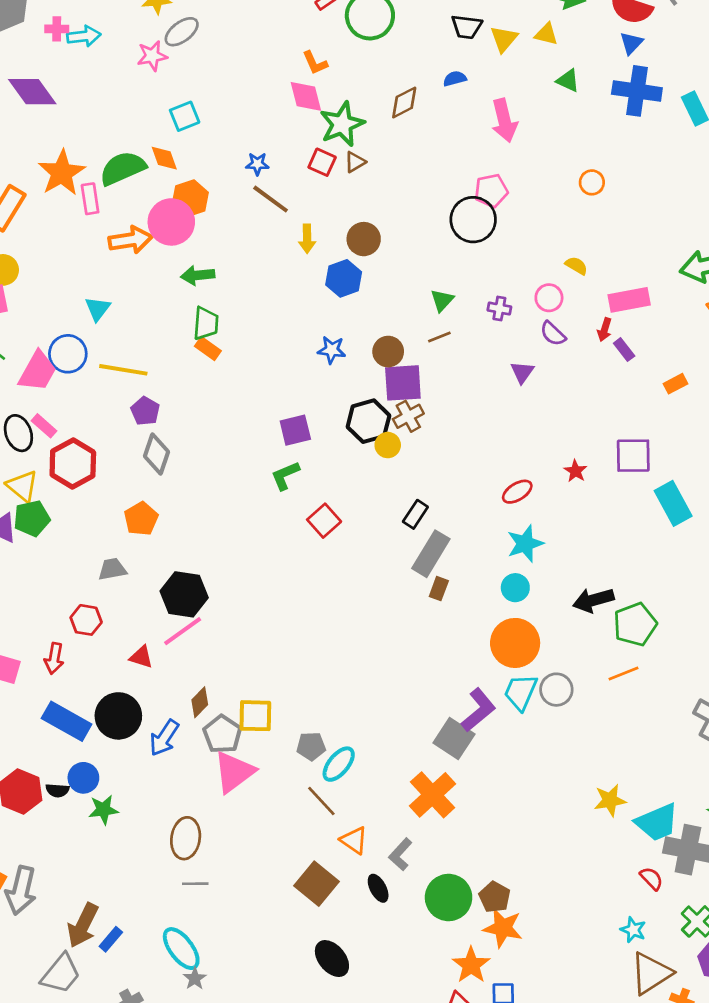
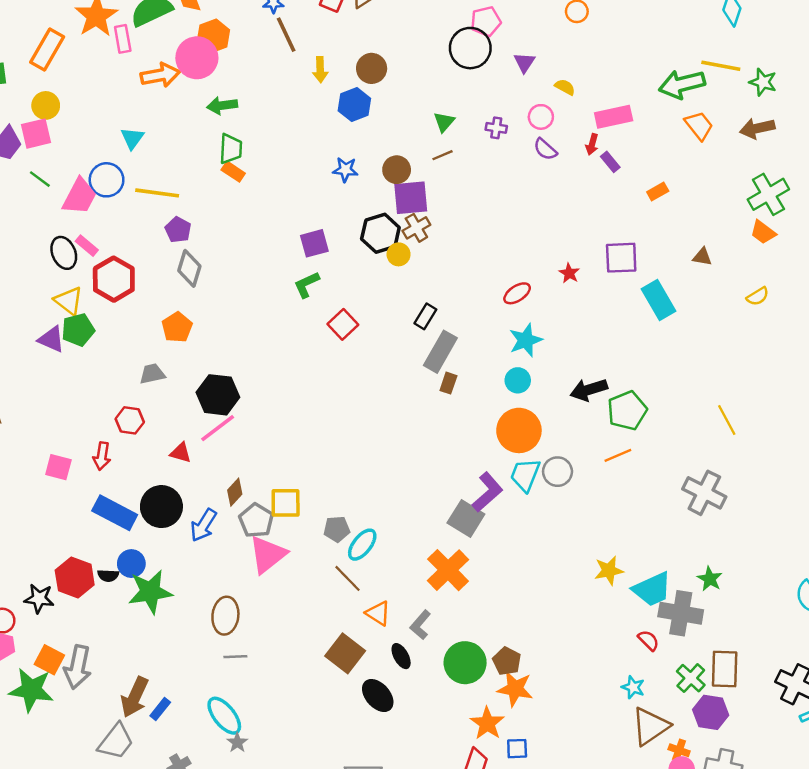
brown line: (271, 199) -> (286, 35), turned 30
purple triangle: (522, 372) -> (524, 63), moved
green star: (103, 810) -> (150, 592), size x1.6
black ellipse: (332, 959) -> (378, 695), moved

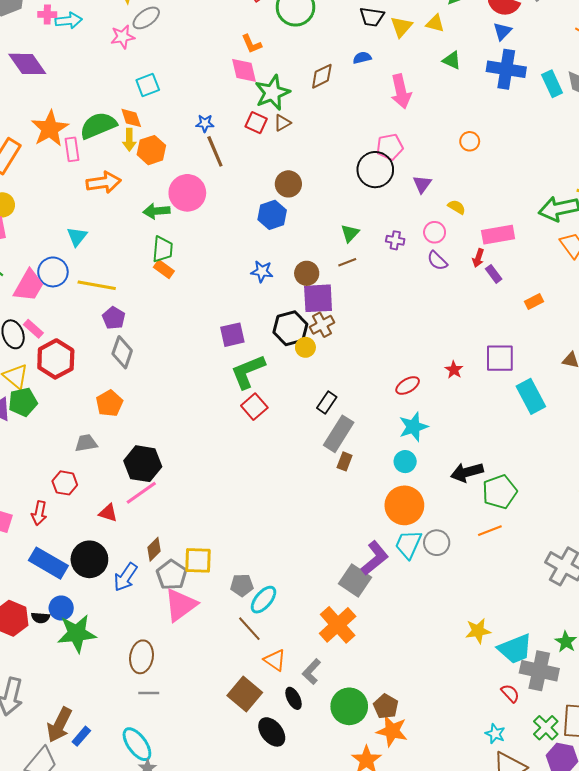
pink circle: (197, 58) -> (187, 193), moved
yellow arrow: (320, 70) -> (129, 140), moved
green L-shape: (307, 285) -> (248, 372), moved, size x1.5

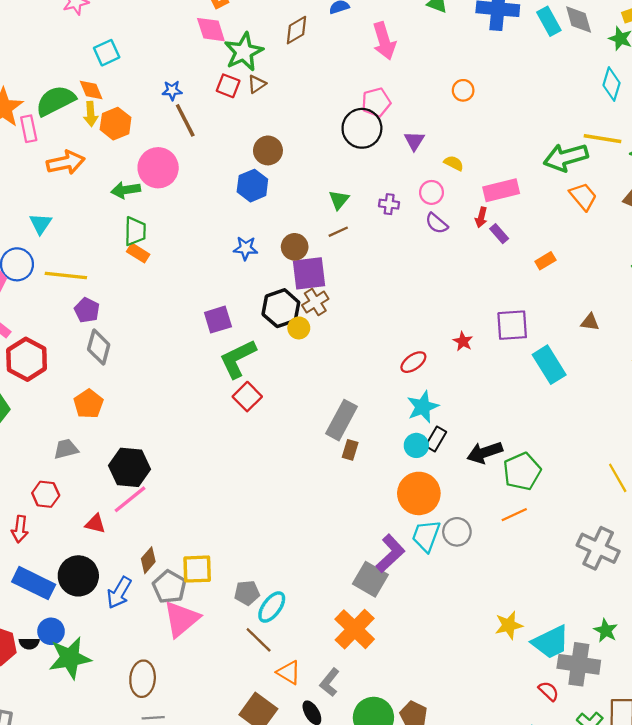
black rectangle: (327, 402) -> (436, 439), moved

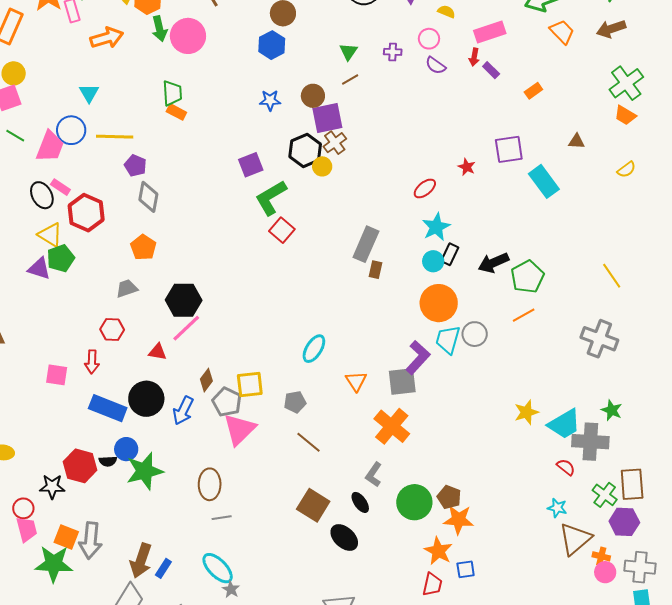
green arrow: (126, 190) -> (159, 29), moved, turned -90
gray square: (370, 579) -> (402, 382), turned -32
cyan ellipse: (272, 607) -> (314, 349), moved
orange triangle: (289, 672) -> (356, 381), moved, turned 30

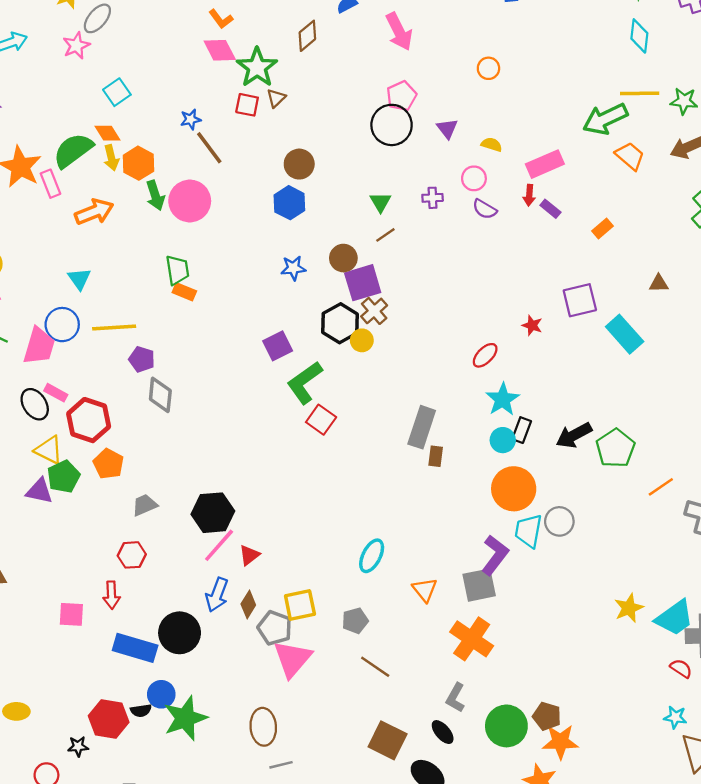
orange pentagon: (143, 247) -> (108, 464), moved
orange line: (524, 315) -> (661, 487), moved
red triangle: (158, 352) -> (249, 555), moved, turned -42
blue arrow: (183, 411) -> (217, 595), moved
black star: (52, 487) -> (78, 746), size x0.7

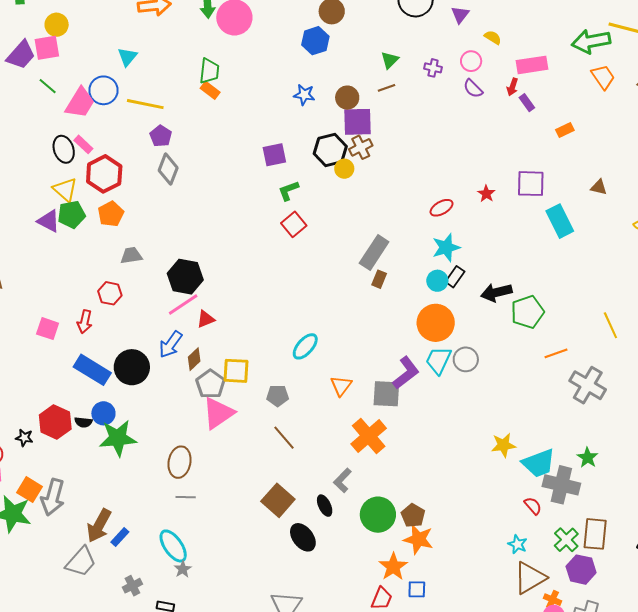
green L-shape: (305, 383) -> (288, 191), size x0.6

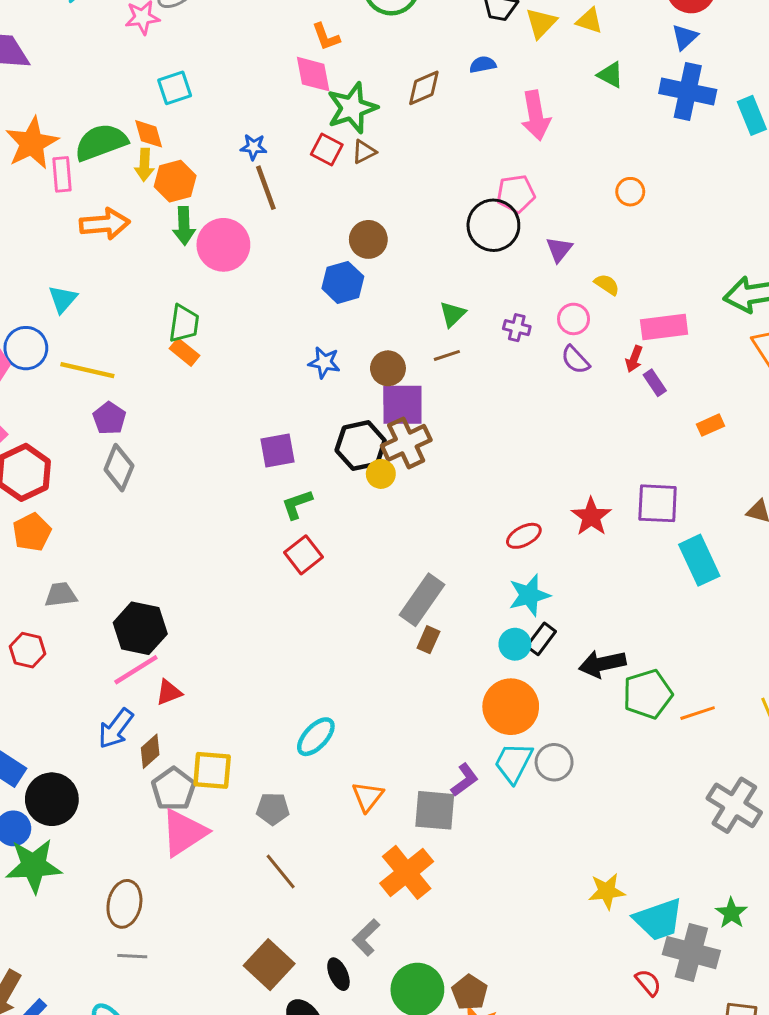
brown cross: (361, 147) -> (406, 443), size x1.4
red star: (486, 194) -> (591, 517), size x1.5
orange line: (556, 353) -> (698, 713), moved
black circle: (132, 367) -> (52, 799), moved
purple L-shape: (406, 373) -> (465, 780), size x0.7

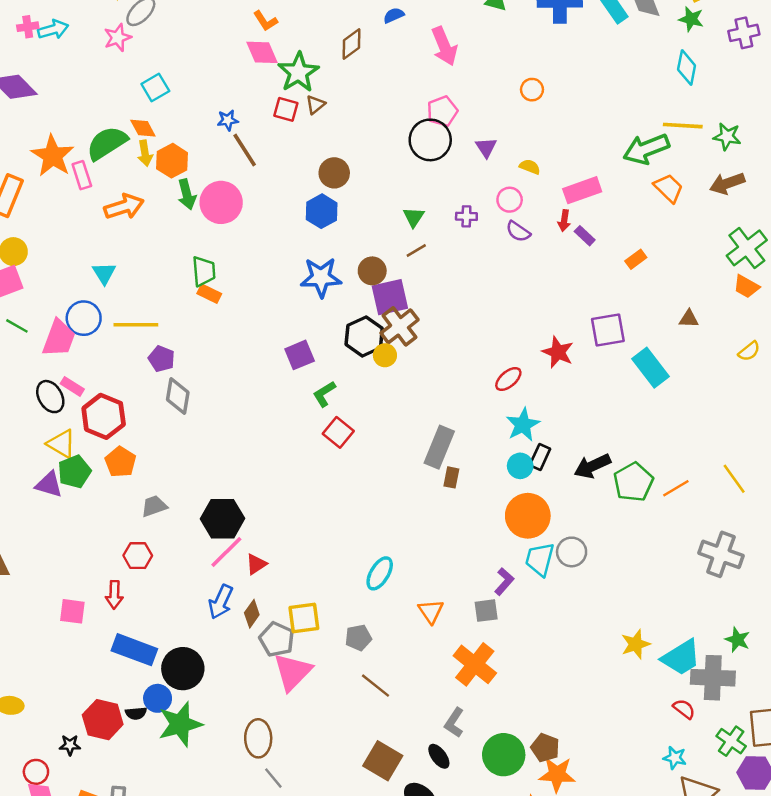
blue star: (324, 362) -> (321, 277), size x1.6
gray square: (435, 810) -> (486, 611), size x0.7
gray line: (132, 956) -> (273, 778), turned 60

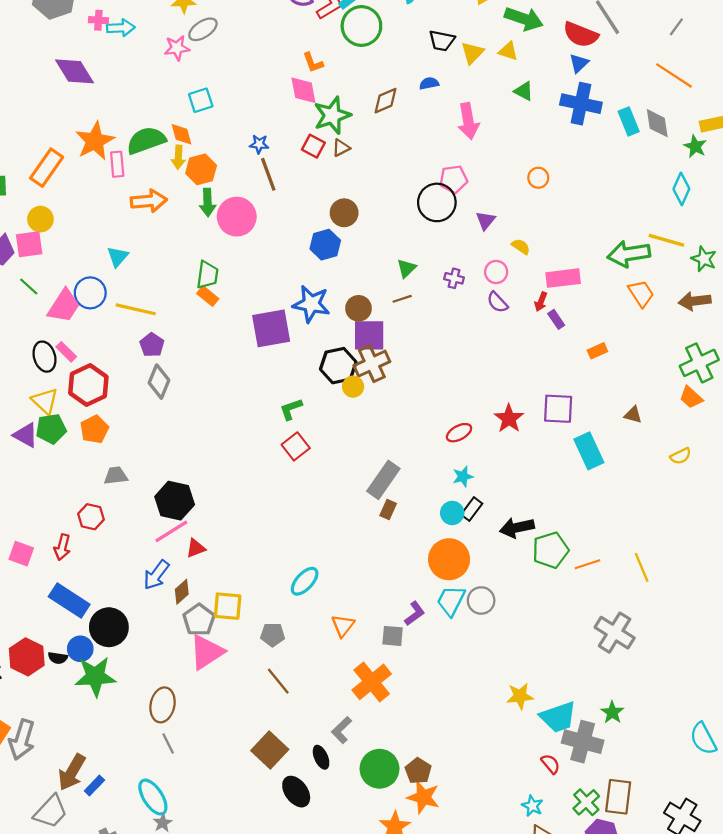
purple square: (300, 355) -> (271, 328), moved, size x1.5
cyan star: (523, 425) -> (463, 477), size x0.7

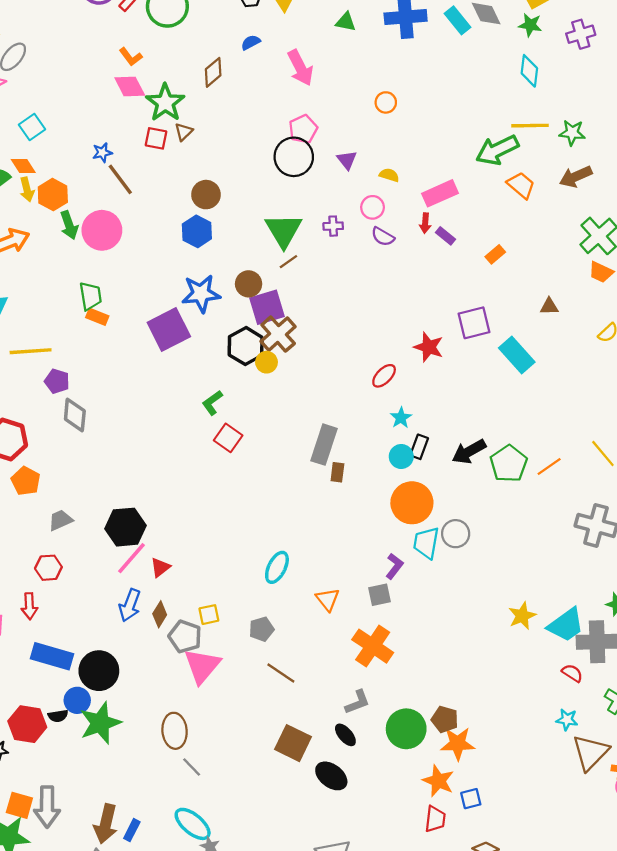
green triangle: (406, 268) -> (284, 230), size x1.8
yellow square: (228, 606) -> (209, 615), size x0.7
gray L-shape: (342, 730) -> (357, 702), turned -140

